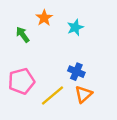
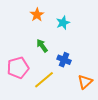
green arrow: (23, 35) -> (42, 46), moved
orange triangle: (84, 94) -> (85, 82), moved

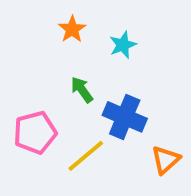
blue cross: (64, 60) -> (125, 117), size x1.5

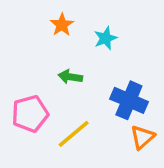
green arrow: (82, 90) -> (70, 77), turned -45
blue cross: (125, 117) -> (129, 100), moved

